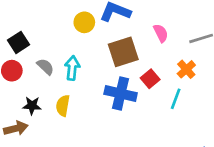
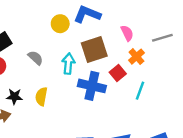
gray semicircle: (45, 67) -> (35, 58), moved
cyan arrow: (72, 68) -> (68, 64), moved
orange cross: (186, 69) -> (137, 57), moved

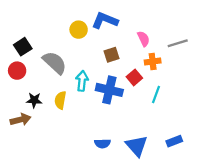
brown square: (94, 50) -> (112, 55), size x0.6
orange cross: (137, 57) -> (153, 61), turned 35
gray semicircle: (35, 58) -> (55, 63), size x1.6
cyan arrow: (68, 64) -> (82, 81), moved

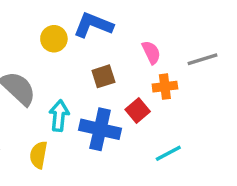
cyan line: (156, 95) -> (168, 153), moved, turned 42
yellow semicircle: (60, 100) -> (39, 155), moved

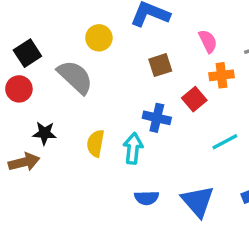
yellow circle: (54, 39) -> (99, 38), moved
cyan arrow: (59, 116) -> (133, 148), moved
blue cross: (100, 129) -> (157, 118), size x0.7

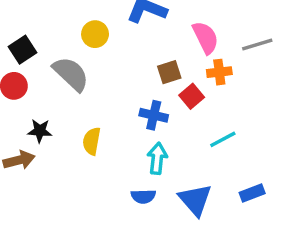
pink semicircle: (208, 41) -> (206, 38), size x1.4
brown square: (160, 65) -> (169, 72), moved
cyan arrow: (133, 148) -> (157, 158), moved

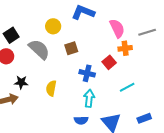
brown square: (169, 72) -> (71, 48), moved

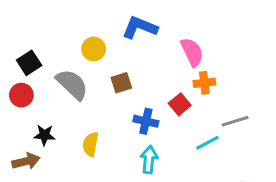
gray line: (147, 32) -> (235, 121), moved

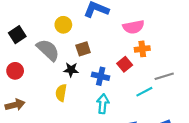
pink semicircle: (192, 52) -> (133, 27), turned 105
red circle: (21, 95) -> (15, 71), moved
black star: (44, 135) -> (71, 70), moved

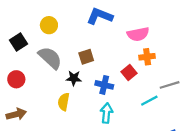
yellow circle: (63, 25) -> (49, 25), moved

